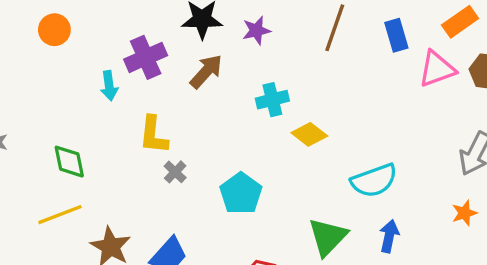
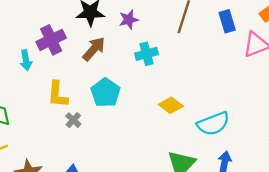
cyan cross: (272, 100) -> (146, 54), moved
yellow diamond: (309, 134) -> (171, 105), moved
cyan pentagon: (241, 193) -> (106, 93), moved

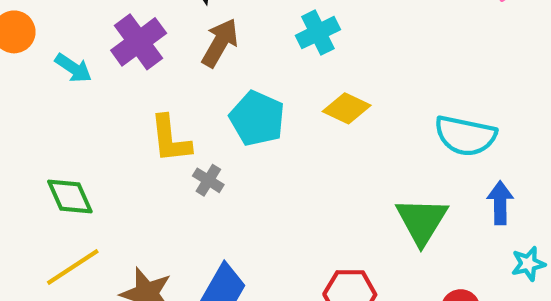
cyan arrow: (26, 60) -> (73, 68), moved, turned -36
yellow diamond: (171, 105) -> (347, 108), moved
cyan semicircle: (213, 124) -> (465, 136), turned 44

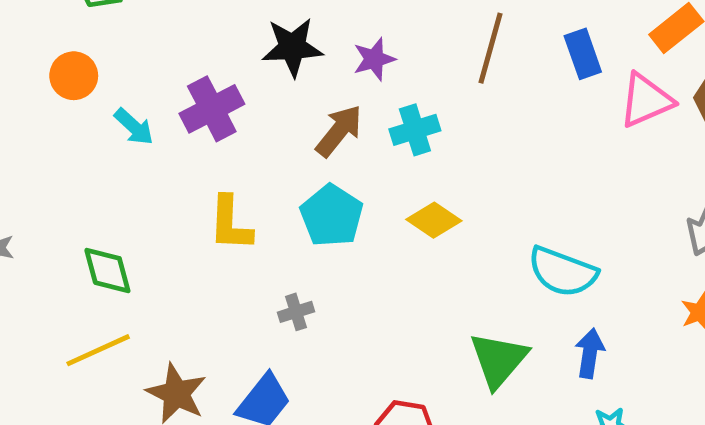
brown arrow: (220, 43) -> (339, 131), moved
gray cross: (208, 180) -> (296, 312), moved, turned 32

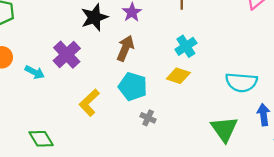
cyan cross: (415, 130) -> (186, 46), moved
yellow L-shape: (230, 224) -> (89, 103), turned 60
gray cross: (296, 312) -> (148, 118), moved, turned -32

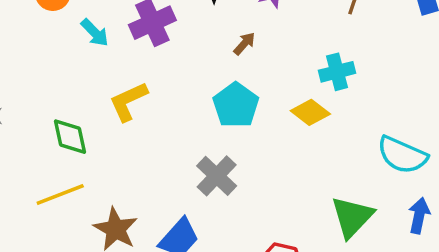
brown arrow: (125, 48) -> (244, 44), size x0.6
yellow L-shape: (89, 103) -> (128, 101), moved
gray cross: (148, 118) -> (217, 176), moved, size x1.6

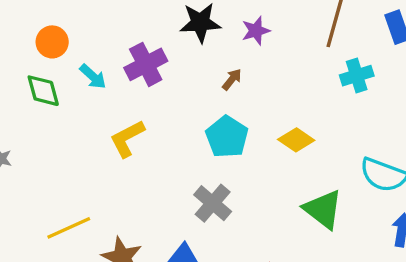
cyan cross: (337, 72) -> (357, 76), moved
green diamond: (70, 137) -> (43, 91), moved
green triangle: (352, 217) -> (323, 209), moved, turned -33

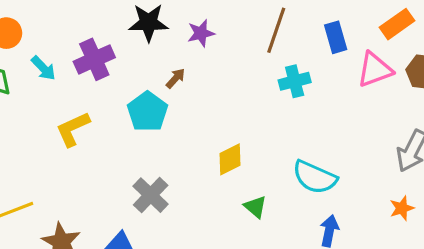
cyan pentagon: (227, 137) -> (147, 112), moved
yellow diamond: (296, 140) -> (230, 159), moved, turned -64
green triangle: (323, 209) -> (255, 207), size x0.6

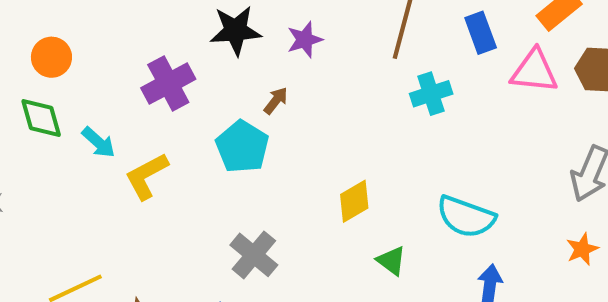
cyan arrow: (43, 68) -> (98, 142), moved
pink triangle: (375, 70) -> (534, 71), turned 30

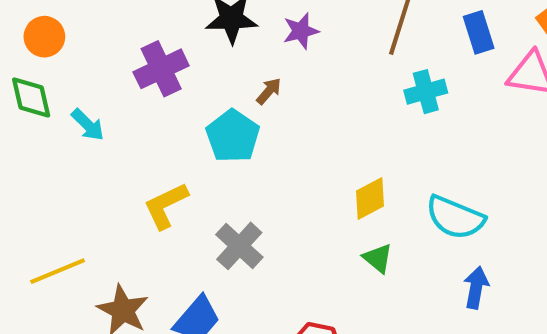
yellow L-shape: (147, 176) -> (166, 206), moved
yellow diamond: (354, 201) -> (370, 198), moved

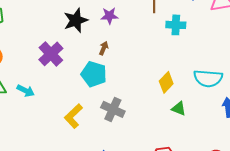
purple star: (301, 31) -> (109, 16), turned 30
cyan cross: (426, 92) -> (176, 25), turned 36
gray cross: (239, 246) -> (113, 109), moved

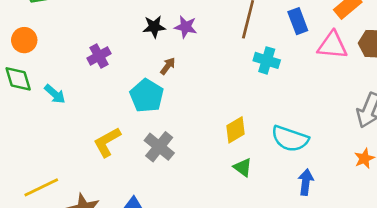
black star: (76, 20) -> (154, 27), moved, size x0.7
purple cross: (51, 54) -> (99, 56), size x0.7

